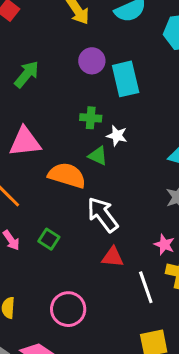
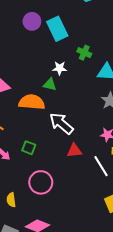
green cross: (91, 118) -> (84, 53), moved, turned 32
pink circle: (68, 309) -> (41, 182), moved

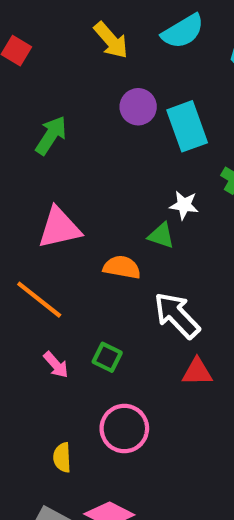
orange semicircle: (32, 102) -> (122, 267), size x0.7

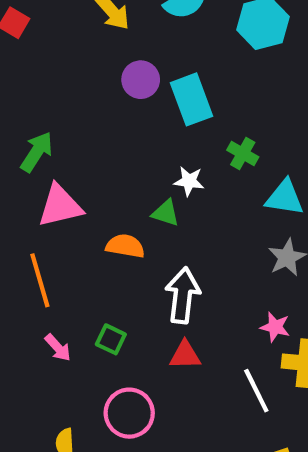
green arrow: (51, 135) -> (37, 152), moved
orange line: (39, 300) -> (40, 280), turned 36
white arrow: (177, 315) -> (183, 295), turned 51
red triangle: (197, 372) -> (185, 355), moved

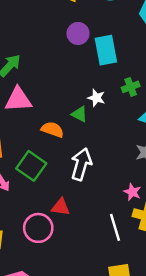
green cross: (243, 154) -> (131, 87), turned 30
green square: (111, 339) -> (31, 166), moved, size x1.6
red triangle: (185, 355) -> (61, 207), moved

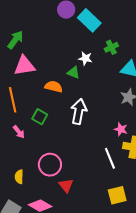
cyan rectangle: (106, 50) -> (89, 20), turned -30
green square: (31, 166) -> (40, 117), size x0.7
red triangle: (61, 207) -> (66, 186), moved, turned 49

